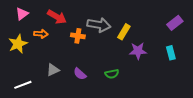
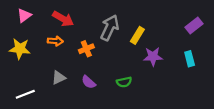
gray arrow: (99, 25) -> (110, 28), turned -75
orange arrow: (41, 34) -> (55, 41), moved
orange cross: (78, 36) -> (86, 49), moved, turned -32
yellow star: (18, 44) -> (20, 49), turned 30

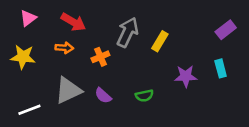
purple star: (153, 57) -> (186, 76), moved
gray triangle: (59, 78) -> (68, 90), size x1.6

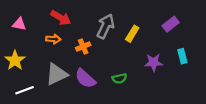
pink triangle: (28, 18) -> (19, 24), moved, turned 48
purple rectangle: (226, 30) -> (171, 24), moved
yellow star: (23, 57) -> (15, 60), moved, turned 30
purple semicircle: (103, 96) -> (85, 78), size x1.5

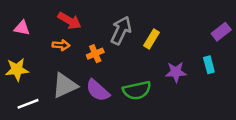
purple rectangle: (171, 24) -> (221, 32), moved
yellow star: (15, 60) -> (17, 70), turned 30
green semicircle: (119, 78) -> (137, 90), size x1.6

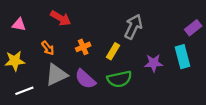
gray arrow: (121, 30) -> (133, 27), moved
yellow rectangle: (151, 39) -> (113, 51), moved
orange arrow: (61, 45) -> (48, 48), moved, turned 48
cyan rectangle: (209, 65) -> (182, 57), size x1.5

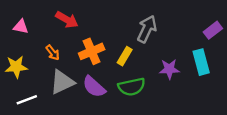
orange cross: (83, 47) -> (92, 51), size x1.5

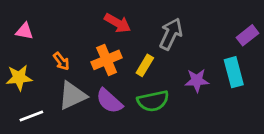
red arrow: (67, 20) -> (117, 23), moved

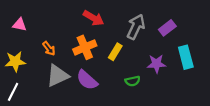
purple rectangle: (247, 35) -> (167, 28), moved
green semicircle: (153, 101) -> (133, 81), moved, size x0.6
white line: (31, 116) -> (13, 92), moved, turned -42

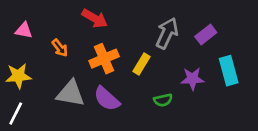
red arrow: (93, 18) -> (95, 18), moved
orange arrow: (49, 48) -> (60, 48), moved
gray triangle: (58, 76) -> (71, 93), turned 35

